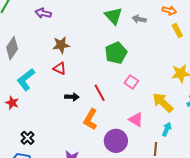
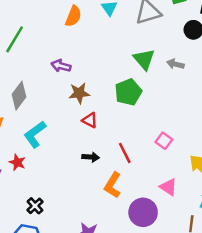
purple arrow: (43, 13) -> (61, 66), moved
green pentagon: (116, 53) -> (128, 92), moved
red triangle: (60, 68) -> (90, 120), moved

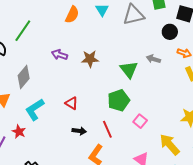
green triangle: (144, 59) -> (129, 70), moved
green pentagon: (128, 92) -> (119, 100), moved
brown star: (79, 93) -> (90, 59), moved
red triangle: (90, 120) -> (72, 103), moved

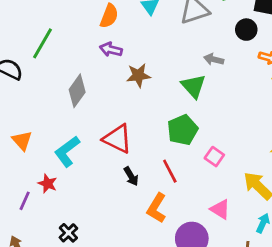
purple arrow: (60, 55) -> (111, 50), moved
gray arrow: (153, 59) -> (214, 59), moved
gray diamond: (24, 77) -> (77, 91), moved
red triangle: (72, 103) -> (118, 139), size x1.6
black arrow: (79, 131) -> (131, 176), turned 56

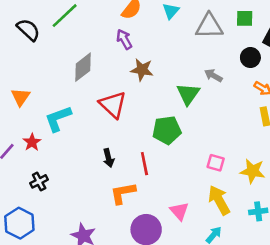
purple arrow: (111, 50) -> (124, 39), turned 30
red triangle: (118, 139) -> (113, 105), moved
pink square: (214, 157) -> (216, 163), moved, turned -36
orange L-shape: (157, 208) -> (123, 193), turned 32
black cross: (68, 233) -> (39, 181), moved

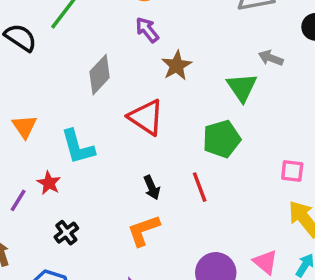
brown star: (142, 70) -> (177, 66), turned -30
cyan L-shape: (58, 119) -> (78, 147), turned -76
orange L-shape: (123, 193) -> (143, 230), moved
pink triangle: (179, 211) -> (265, 262), moved

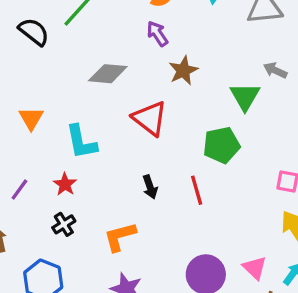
gray diamond: (100, 75) -> (108, 74), turned 48
red star: (49, 183) -> (65, 184), moved
orange L-shape: (143, 230) -> (120, 237), moved

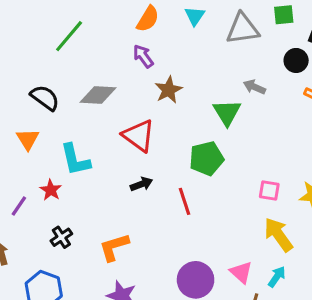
black semicircle: (34, 32) -> (45, 98), moved
red star: (65, 184) -> (51, 190), moved
black arrow: (150, 187) -> (141, 184), moved, turned -90

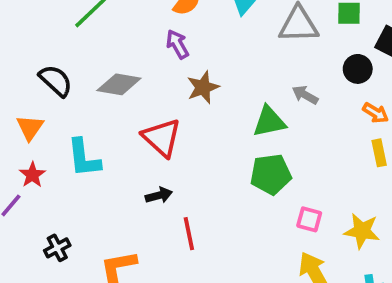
green triangle: (227, 112) -> (269, 122), turned 44
green pentagon: (206, 159) -> (271, 174), moved
red star: (51, 190) -> (32, 175), moved
red line: (184, 201) -> (189, 234), moved

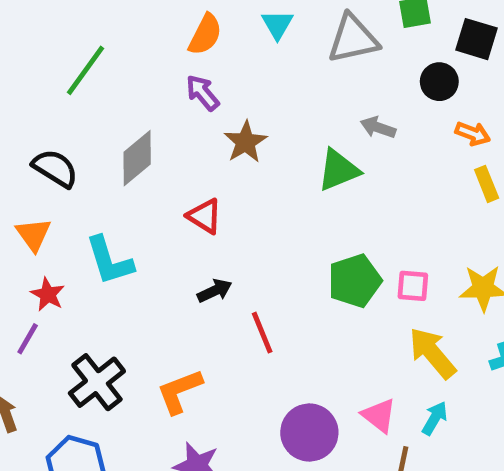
gray diamond: (119, 84) -> (137, 158), turned -39
red triangle: (162, 138) -> (205, 216), size x0.7
green pentagon: (271, 174) -> (355, 281), moved
black cross: (57, 248) -> (97, 382), size x1.6

